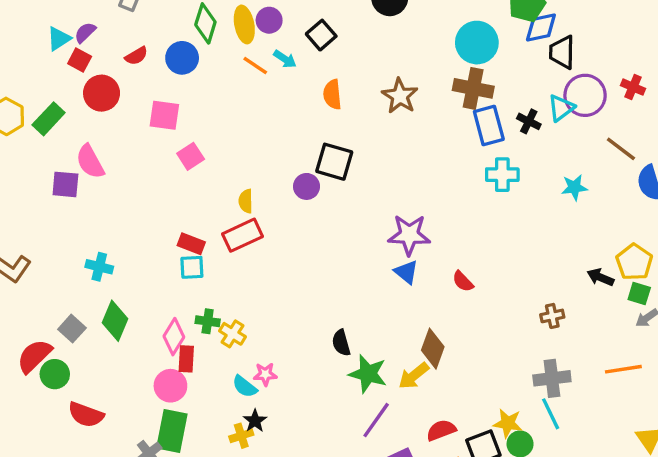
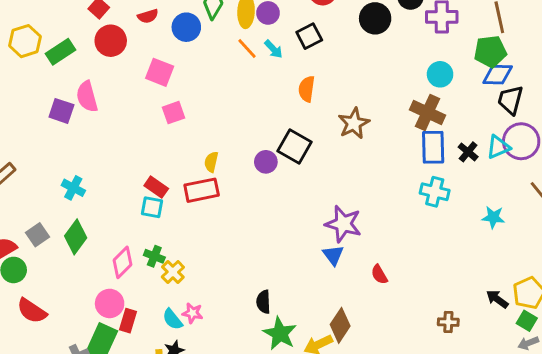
cyan circle: (477, 43) -> (440, 74), size x0.7
brown star: (400, 96) -> (354, 123), moved
red rectangle: (186, 359) -> (128, 321), moved

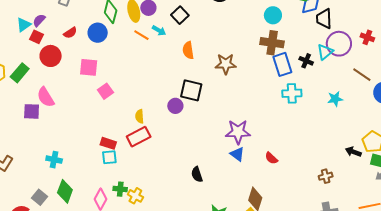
brown star: (354, 123) -> (226, 64), turned -30
black semicircle: (263, 302) -> (197, 174), moved

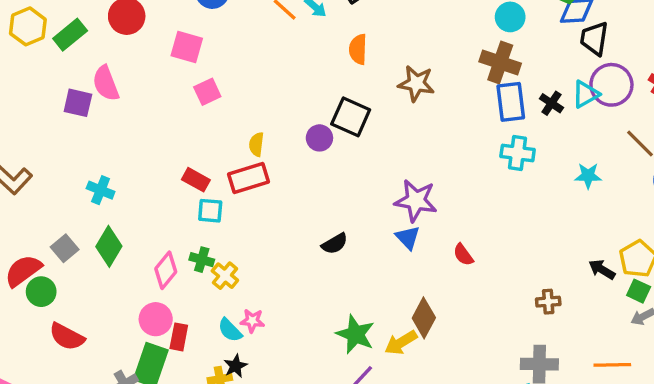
cyan square: (109, 157) -> (210, 211), moved
black semicircle: (197, 174) -> (335, 244), moved, turned -112

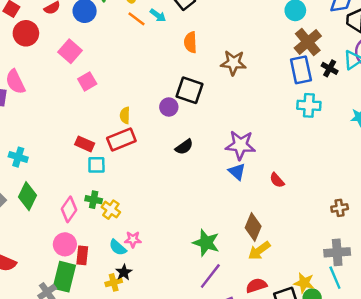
pink square: (187, 47) -> (70, 51), turned 30
brown cross: (500, 62) -> (308, 42), moved, turned 36
black semicircle: (335, 244) -> (184, 147), moved
yellow arrow: (401, 343) -> (259, 251), moved

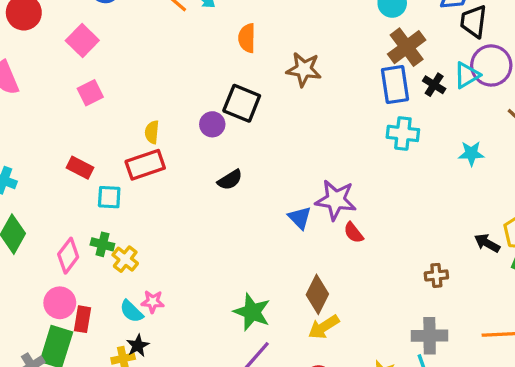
pink square: (87, 81) -> (90, 93), moved
red rectangle: (85, 144) -> (80, 168), moved
purple star: (240, 145) -> (336, 200), moved

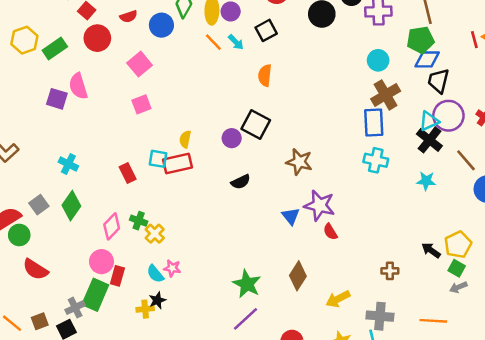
brown star: (304, 69) -> (299, 162), moved
black cross: (434, 85) -> (429, 140), moved, size x1.5
red rectangle: (80, 168) -> (128, 173), moved, turned 30
cyan square: (109, 197) -> (158, 159), moved
yellow arrow: (324, 327) -> (338, 299), moved

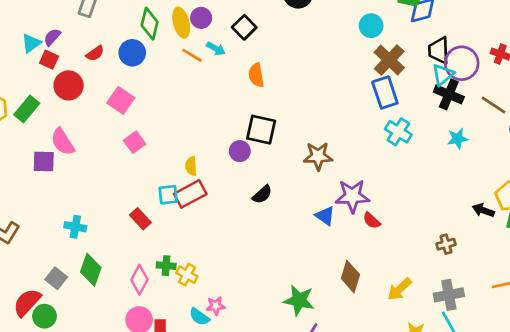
black trapezoid: (438, 81) -> (439, 50), moved
cyan cross: (376, 160) -> (398, 132), turned 35

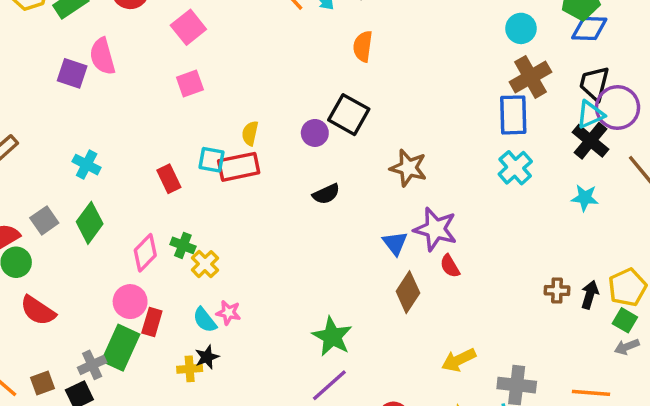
black arrow: (483, 210) -> (590, 295), turned 70
brown cross: (446, 244) -> (557, 290), moved
brown diamond: (350, 277) -> (408, 292), moved

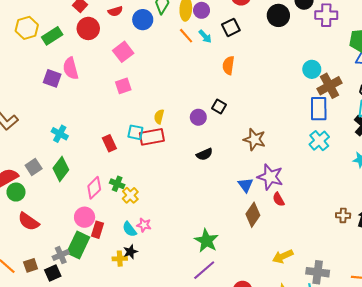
cyan circle: (521, 28) -> (312, 69), moved
black square: (349, 115) -> (219, 107), size x0.6

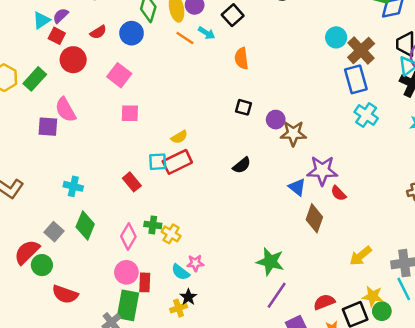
pink square: (123, 86) -> (130, 113), turned 35
yellow semicircle: (159, 117) -> (179, 137), turned -120
purple circle: (198, 117) -> (276, 120), moved

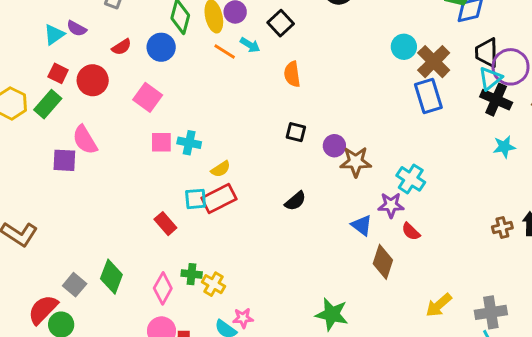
purple semicircle: (61, 16) -> (77, 28), turned -105
red square: (57, 36) -> (58, 73), moved
cyan cross: (366, 115) -> (411, 179), moved
purple star: (322, 171) -> (391, 205), size x0.7
cyan cross: (73, 186) -> (189, 143), moved

